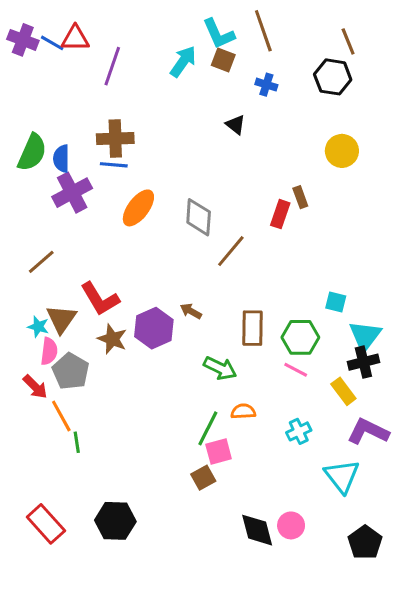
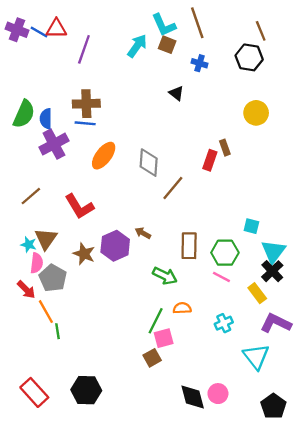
red L-shape: (100, 299) -> (79, 206), moved
black cross: (363, 362) -> (272, 271), turned -30

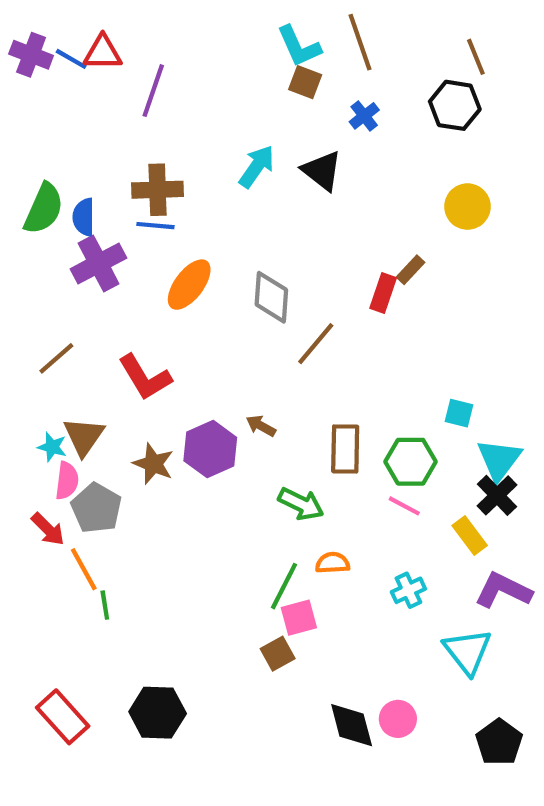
cyan arrow: (137, 46) -> (257, 167), moved
blue cross: (199, 63) -> (364, 116), turned 35
black triangle: (176, 93) -> (322, 171), size x1.5
brown rectangle: (225, 148) -> (411, 270), turned 63

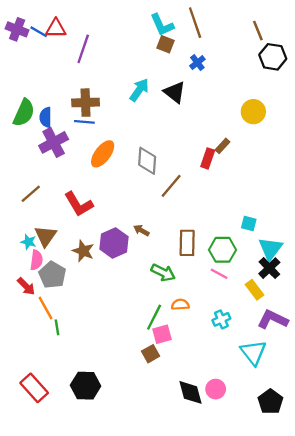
black hexagon: (455, 105) -> (273, 57), moved

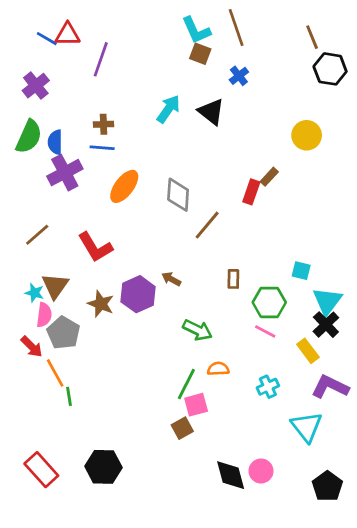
purple cross: (17, 29) -> (36, 86), moved, turned 30
brown cross: (86, 103) -> (103, 124), size x0.6
brown rectangle: (187, 243) -> (233, 279), moved, size x0.6

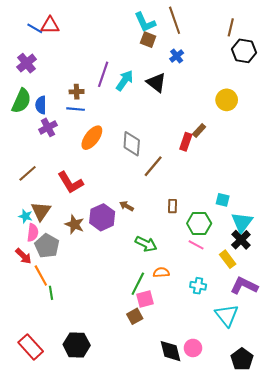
brown line: (312, 37) -> (231, 27), turned 36
purple line: (101, 59) -> (103, 74), moved
purple cross: (65, 173) -> (48, 127), size x0.7
cyan cross: (268, 387) -> (198, 286), turned 35

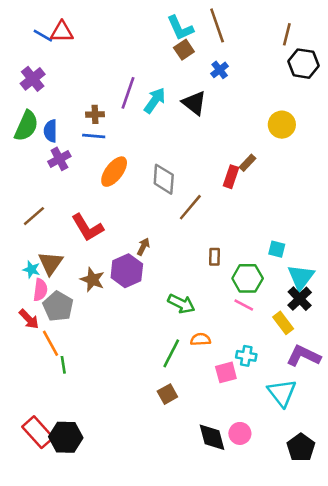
brown square: (148, 40) -> (184, 50), turned 35
brown arrow: (127, 206) -> (143, 247), moved, turned 88
pink square: (145, 299) -> (226, 372), moved
black hexagon: (77, 345) -> (66, 437), moved

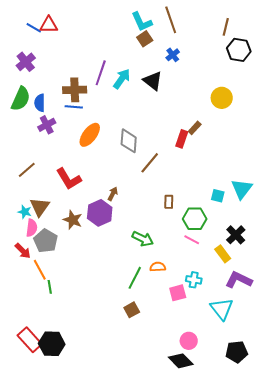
brown cross: (95, 114) -> (75, 90), size x1.6
cyan triangle: (301, 277) -> (242, 189), moved
black diamond: (212, 437) -> (181, 361), moved, turned -30
black pentagon: (301, 447) -> (237, 352), turned 30

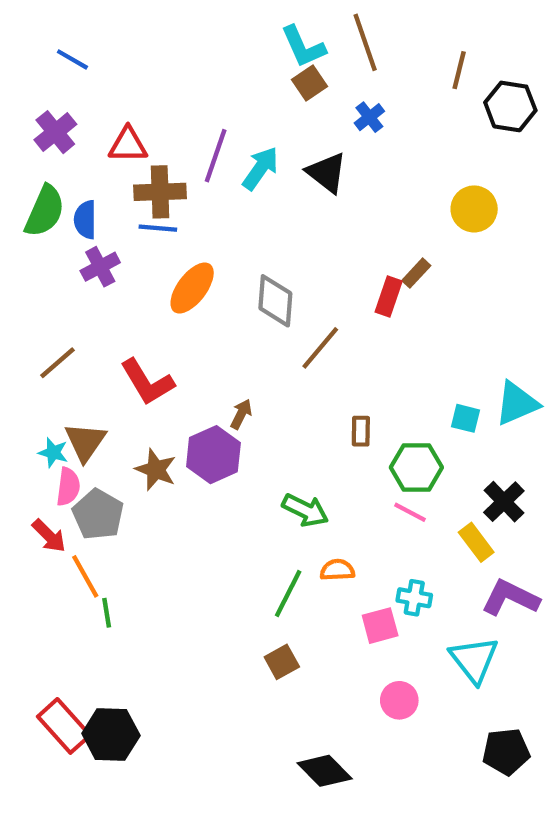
red triangle: (49, 25) -> (128, 145), moved
brown line: (226, 27) -> (459, 70), moved
cyan triangle: (242, 189) -> (517, 403), turned 30
pink circle: (189, 341) -> (399, 700), moved
black diamond: (181, 361) -> (325, 771), moved

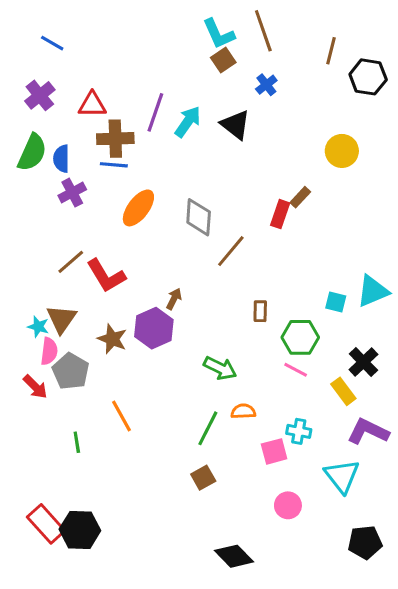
brown line: (57, 363) -> (71, 262), moved
orange line: (85, 576) -> (122, 416), moved

